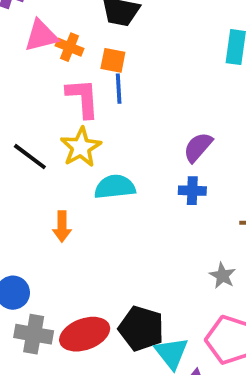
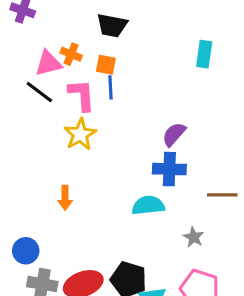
pink triangle: (41, 36) -> (48, 63), moved
black line: (30, 157) -> (39, 92), moved
cyan semicircle: (115, 187) -> (148, 205), moved
blue cross: (192, 191) -> (169, 169), size x1.5

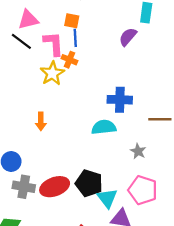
orange cross: (71, 54) -> (69, 60), moved
purple semicircle: (174, 134) -> (128, 37), moved

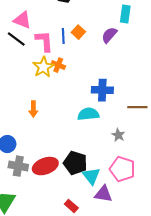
pink triangle: (28, 20) -> (22, 20), turned 36
orange square: (72, 21) -> (78, 32), moved, turned 32
orange cross: (69, 60) -> (58, 65), moved

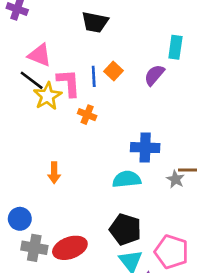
yellow star: (43, 67) -> (47, 96), moved
gray star: (118, 135) -> (175, 179), moved
black pentagon: (75, 163) -> (125, 229), moved

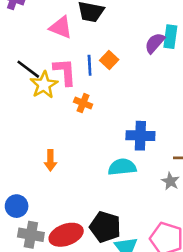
pink triangle: (40, 55) -> (61, 27), moved
purple semicircle: (154, 75) -> (155, 43), moved
gray star: (175, 179) -> (170, 181), moved
black pentagon: (125, 229) -> (105, 227), moved

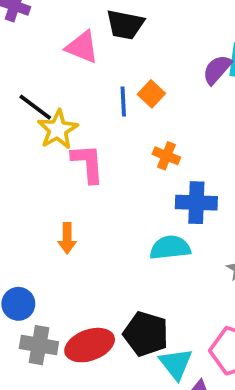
pink L-shape: (65, 72) -> (88, 163), moved
orange cross: (83, 103) -> (166, 156), moved

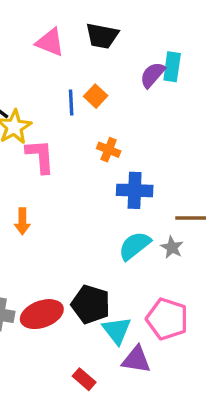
black trapezoid: (125, 25) -> (102, 36), moved
pink triangle: (82, 47) -> (50, 42), moved
cyan semicircle: (170, 248) -> (135, 246), moved, turned -32

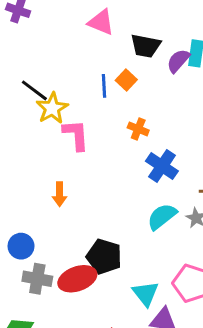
black trapezoid: (102, 36) -> (146, 46), moved
pink triangle: (50, 42) -> (101, 22), moved
blue cross: (135, 190) -> (162, 166), turned 32
black pentagon: (91, 304) -> (104, 257), moved

